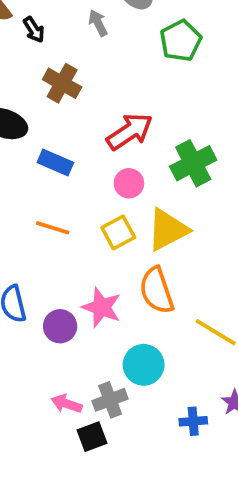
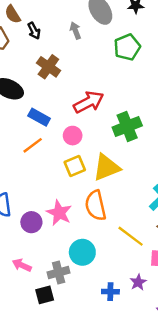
pink circle: (129, 183) -> (73, 136), moved
orange line: (53, 228) -> (33, 145), moved, turned -60
pink arrow: (67, 404) -> (22, 265), moved

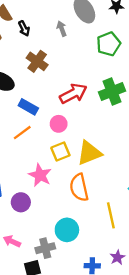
green cross: (127, 127) -> (112, 91), moved
pink star: (59, 213) -> (40, 175), moved
yellow line: (131, 236) -> (111, 215), turned 40

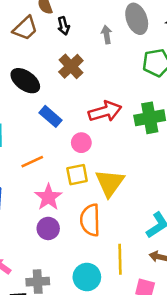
orange line: (22, 133) -> (32, 162), moved
yellow triangle: (89, 153) -> (110, 183), turned -44
purple circle: (21, 202) -> (48, 228), moved
cyan circle: (67, 230) -> (87, 277), moved

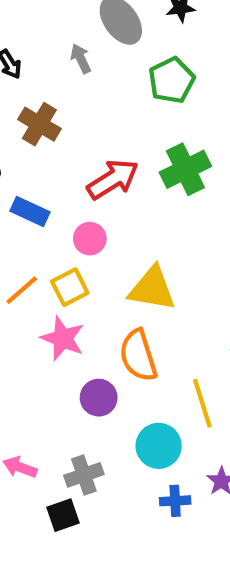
yellow square: (77, 175) -> (70, 287), moved
yellow triangle: (110, 183) -> (152, 289), turned -40
purple circle: (48, 228) -> (99, 398), moved

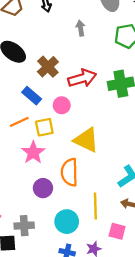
gray arrow: (81, 59) -> (81, 28), moved
brown cross: (39, 124) -> (48, 67), moved
blue rectangle: (30, 211) -> (32, 96), moved

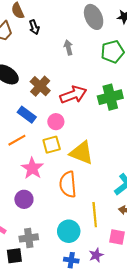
yellow square: (44, 127) -> (52, 145), moved
purple circle: (43, 188) -> (24, 199), moved

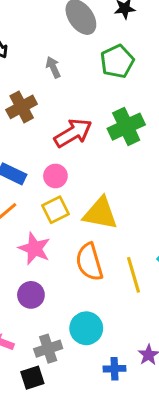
brown cross: (40, 86) -> (22, 107), moved, turned 30
yellow line: (95, 215) -> (134, 275), moved
cyan circle: (69, 231) -> (86, 328), moved

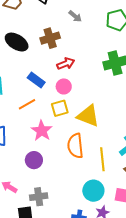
gray arrow: (53, 67) -> (75, 16), turned 144
red arrow: (73, 133) -> (66, 64), moved, size x0.7
cyan circle: (86, 328) -> (93, 191), moved

